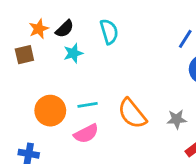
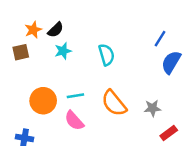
cyan semicircle: (109, 32) -> (107, 55), moved
pink semicircle: (86, 134) -> (74, 121), turned 75

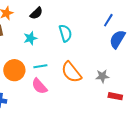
black semicircle: (56, 30) -> (36, 13), moved
cyan star: (63, 51) -> (30, 38), moved
red rectangle: (169, 133) -> (115, 96), turned 48

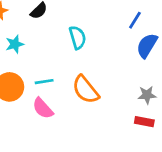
cyan star: (30, 38) -> (15, 44), moved
gray star: (102, 76) -> (147, 95), moved

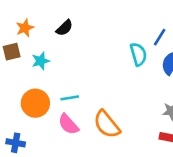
cyan semicircle: (78, 38) -> (138, 54), moved
orange semicircle: (86, 90) -> (107, 124), moved

